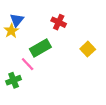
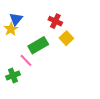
yellow square: (88, 49) -> (66, 38), moved

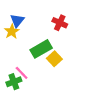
yellow square: (66, 38) -> (54, 59), moved
pink line: (26, 60) -> (22, 73), moved

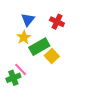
blue triangle: (17, 21) -> (28, 20), moved
yellow star: (12, 31) -> (24, 37), moved

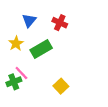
yellow star: (24, 37) -> (16, 43), moved
yellow square: (52, 56) -> (61, 86), moved

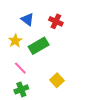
blue triangle: (29, 20) -> (27, 19), turned -32
green cross: (14, 82) -> (21, 89), moved

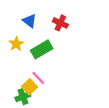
pink line: (20, 68) -> (38, 78), moved
yellow square: (57, 80) -> (30, 87), moved

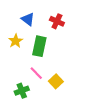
green rectangle: (42, 49) -> (39, 46), turned -48
yellow square: (30, 87) -> (56, 81), moved

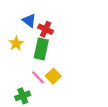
red cross: (57, 21) -> (46, 29), moved
yellow square: (56, 81) -> (53, 76), moved

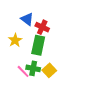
pink line: (38, 77) -> (23, 71), moved
green cross: (23, 96) -> (33, 68), moved, turned 32

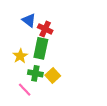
yellow star: (15, 40) -> (20, 56), moved
pink line: (23, 71) -> (25, 90), moved

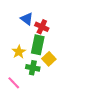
yellow square: (53, 76) -> (49, 59), moved
pink line: (25, 90) -> (14, 83), moved

